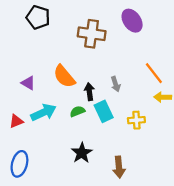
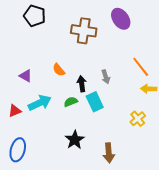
orange semicircle: (64, 76) -> (59, 70), size x0.6
yellow cross: (136, 120) -> (138, 119), moved, turned -35

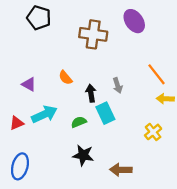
green semicircle: (71, 102) -> (79, 122), moved
black star: (75, 140) -> (83, 155), turned -30
brown arrow: (109, 153) -> (121, 170), turned 96

